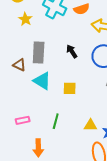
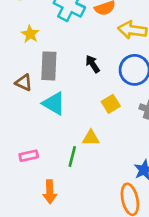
yellow star: (25, 19) -> (30, 34), moved
yellow square: (70, 88) -> (111, 104), moved, turned -32
yellow triangle: (90, 125) -> (91, 138), moved

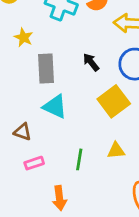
brown triangle: (24, 83) -> (23, 132), moved
yellow square: (111, 104) -> (114, 101), size x1.6
yellow triangle: (91, 138) -> (116, 151), moved

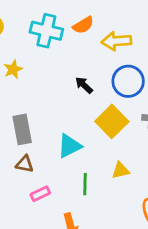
yellow star: (24, 37) -> (13, 69), turned 30
gray rectangle: (46, 68) -> (22, 129), moved
cyan triangle: (55, 107) -> (69, 146), moved, turned -44

